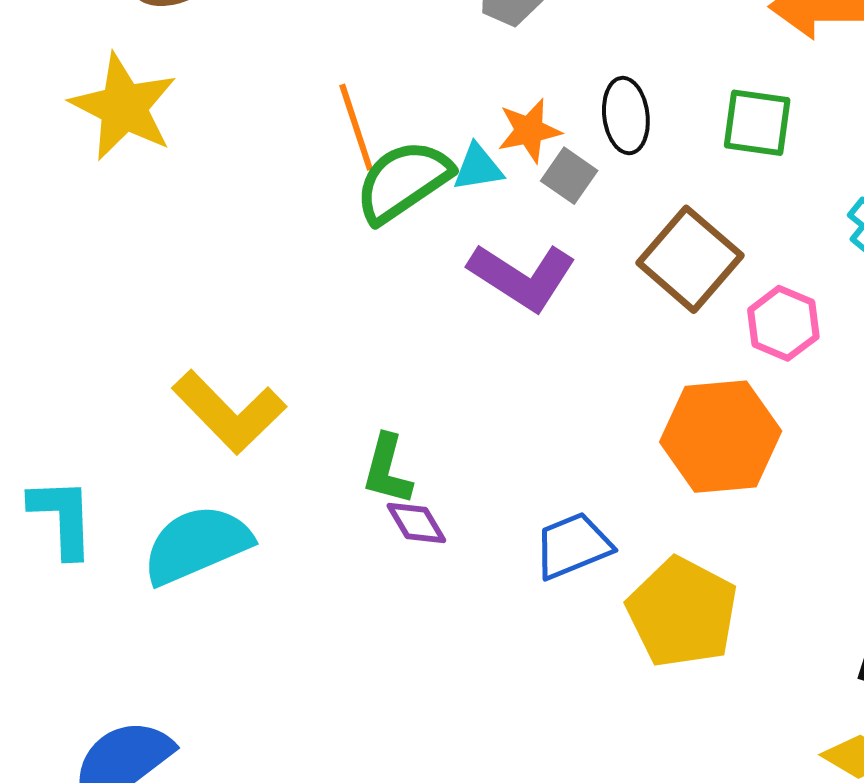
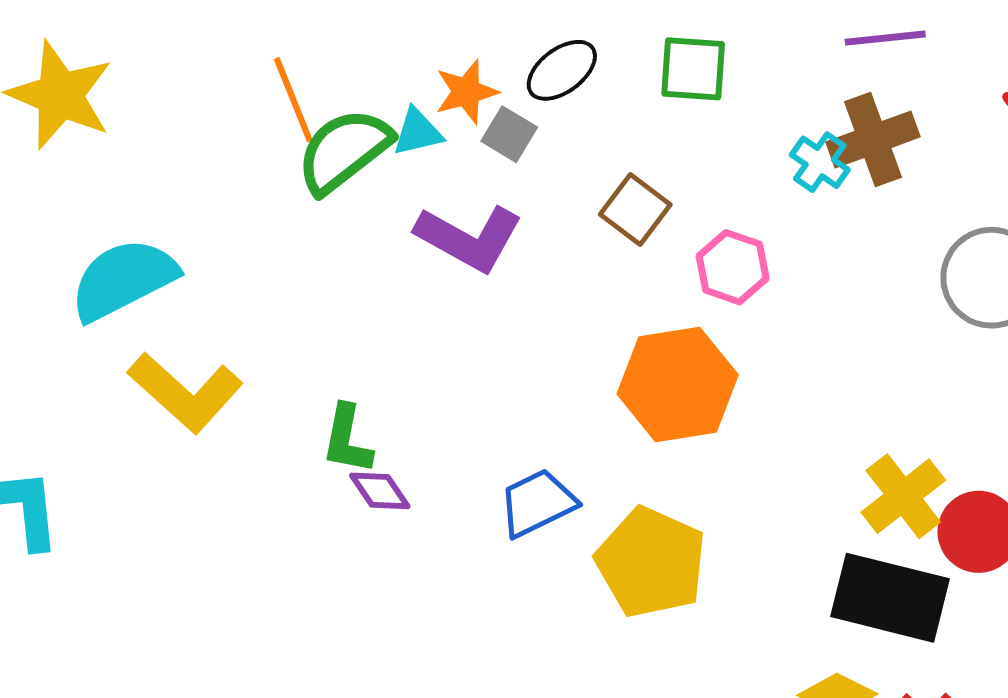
black ellipse: (626, 116) -> (562, 70), turned 64
brown square: (690, 259) -> (635, 209), size x0.7
cyan semicircle: (197, 545) -> (123, 279), moved

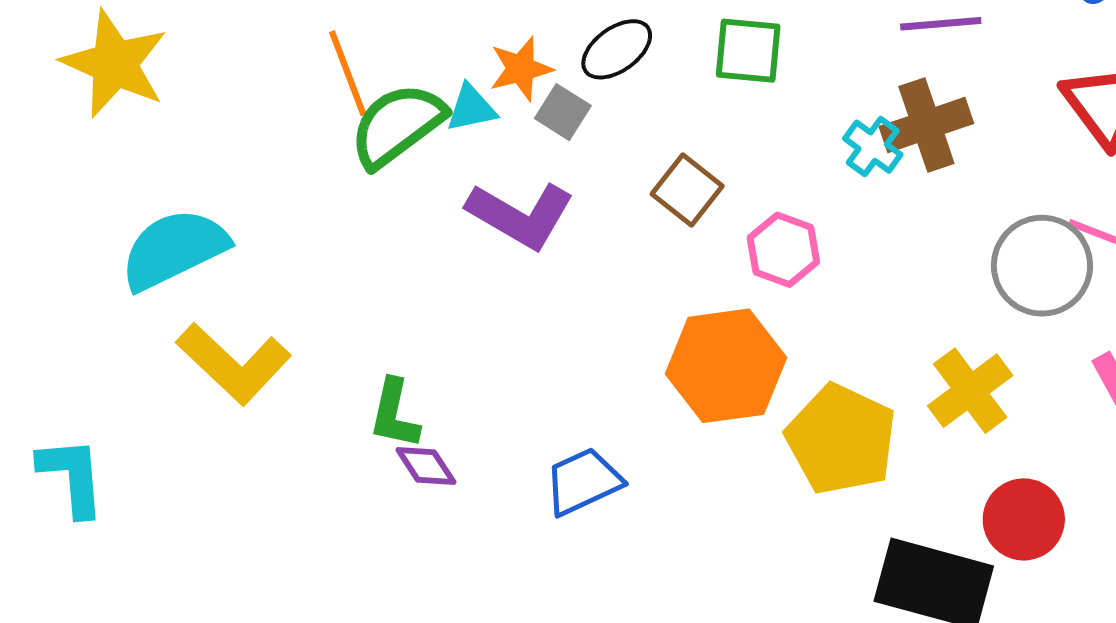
yellow cross: (903, 496) -> (970, 391), moved
yellow pentagon: (651, 562) -> (841, 439), moved

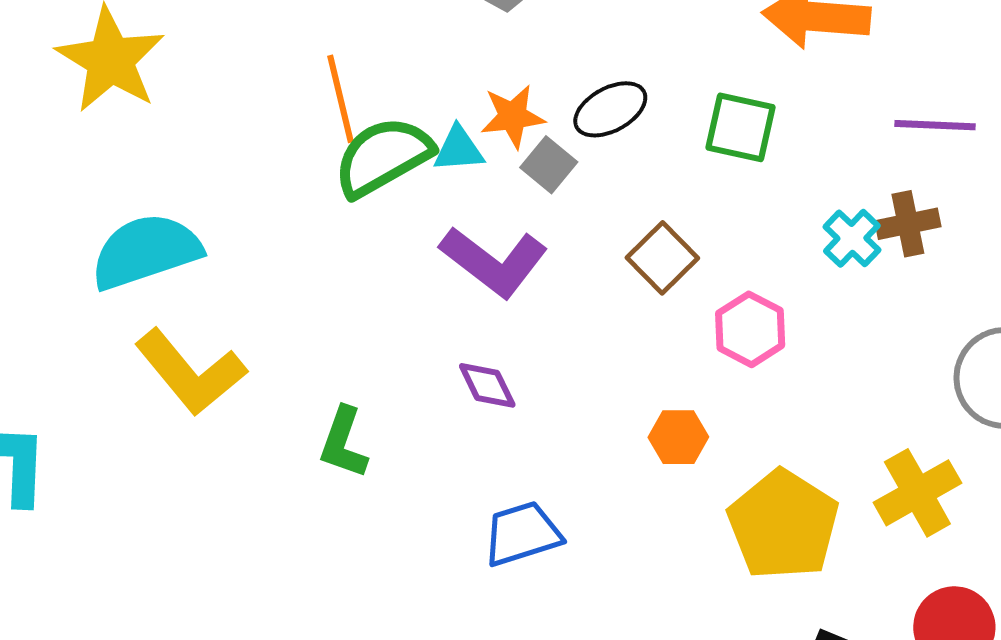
brown cross: (926, 125) -> (908, 224), size x0.7
orange hexagon: (726, 366) -> (678, 437), size x0.5
purple diamond: (426, 466) -> (487, 385), moved

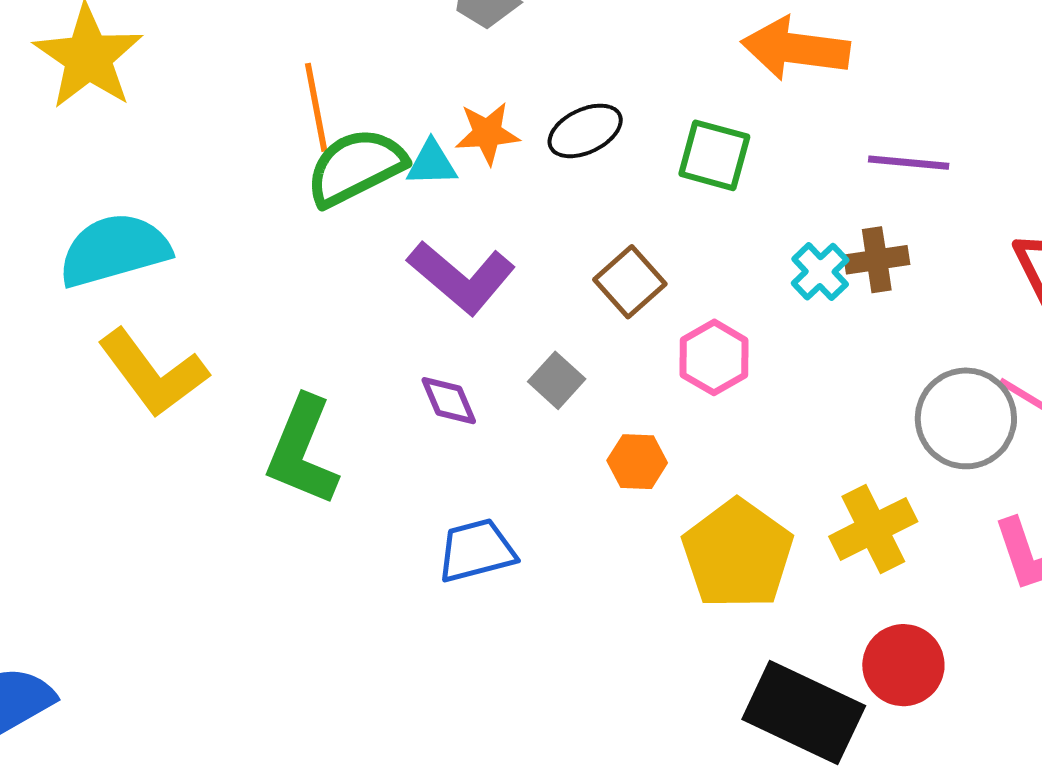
gray square: (549, 165) -> (557, 380), moved
green L-shape: (343, 443) -> (302, 451), size x1.5

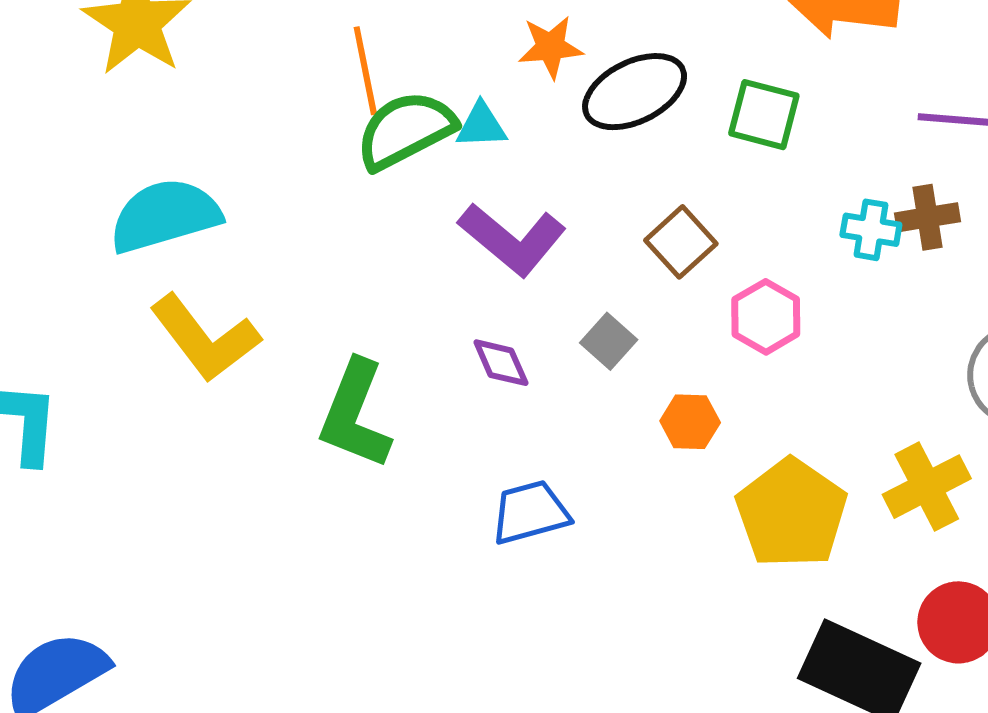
black ellipse: (585, 131) -> (635, 92), size x1.4
orange star: (487, 133) -> (551, 47), moved
cyan cross: (820, 272) -> (871, 230), turned -36

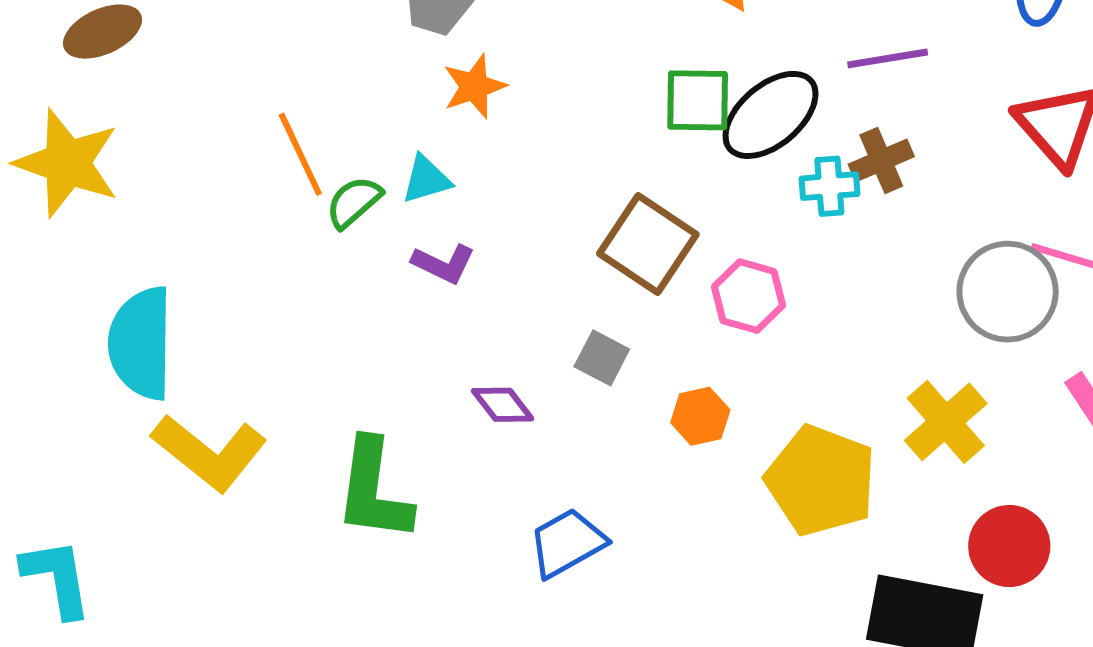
black ellipse: (635, 92) -> (771, 115), moved
green semicircle: (406, 130) -> (354, 202), size x0.6
cyan semicircle: (165, 216) -> (141, 343), turned -59
purple L-shape: (512, 239) -> (444, 264), moved, size x0.6
brown square: (681, 242) -> (648, 244), size x1.4

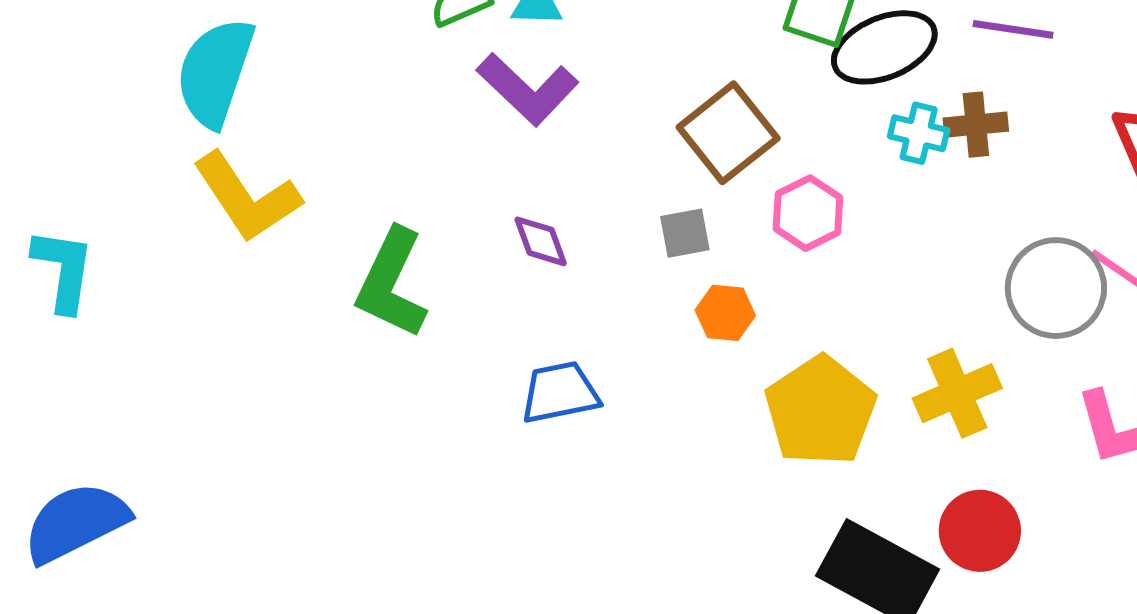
purple L-shape: (444, 264) -> (528, 89), size x1.6
gray square: (602, 358) -> (685, 233), moved, turned 34

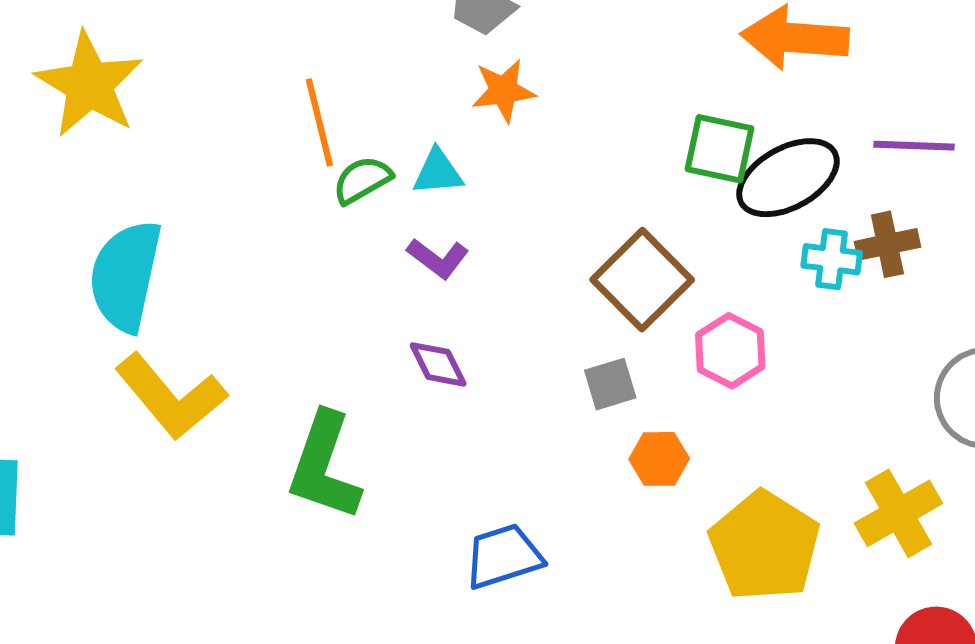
purple L-shape: (528, 89) -> (438, 258), size x0.6
purple diamond: (541, 241) -> (438, 364), moved

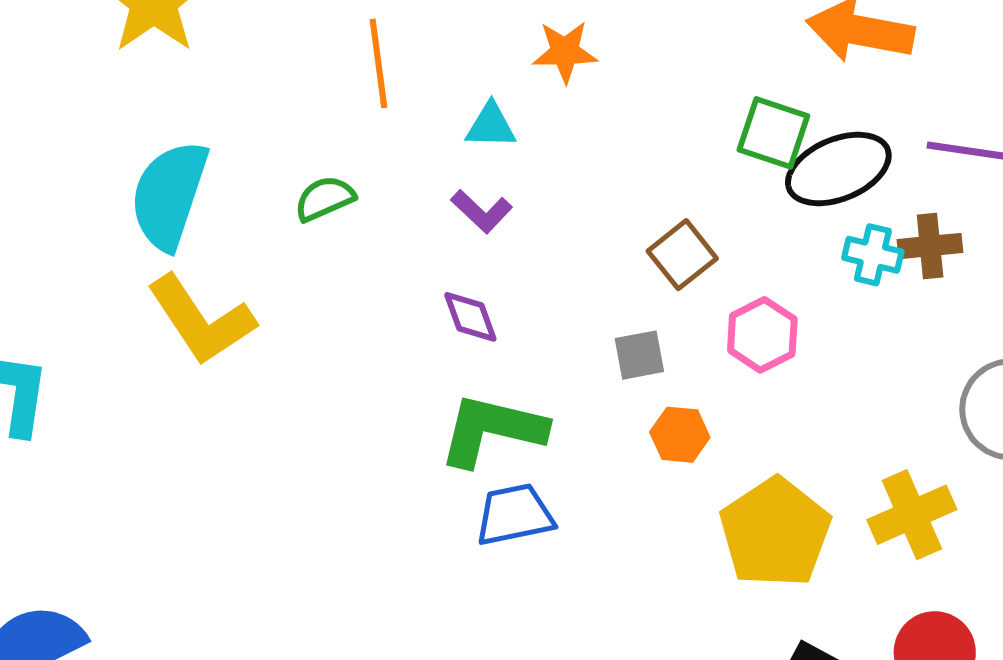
green semicircle: (362, 180) -> (325, 199), moved
brown square: (642, 280) -> (682, 255), size x0.7
green L-shape: (324, 466) -> (492, 430), moved, turned 78

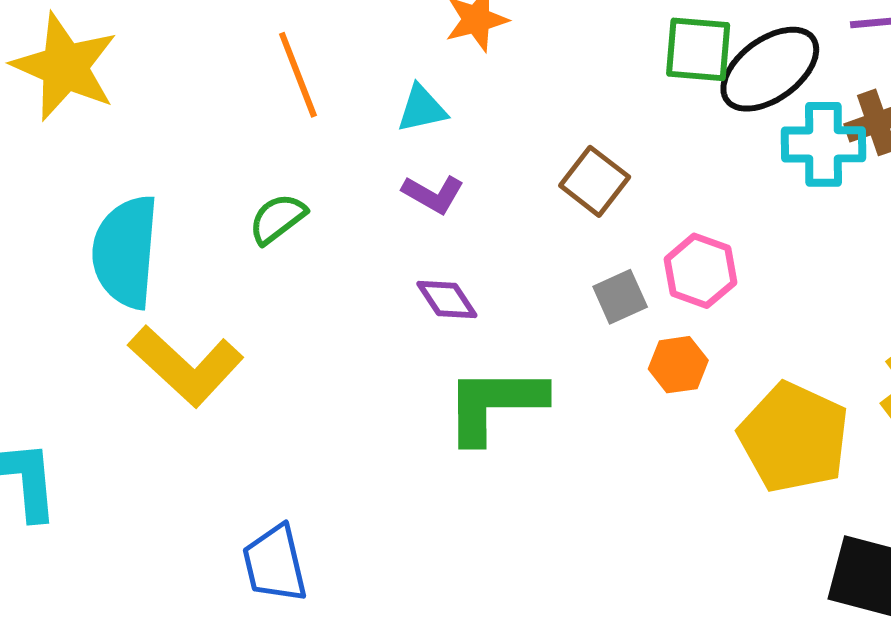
brown square: (682, 255) -> (595, 181), moved
cyan cross: (873, 255) -> (823, 144), size x1.4
pink hexagon: (762, 335) -> (700, 271), moved
blue trapezoid: (515, 515) -> (275, 564), moved, turned -78

